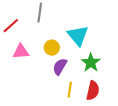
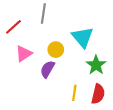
pink triangle: (21, 52) -> (24, 54), turned -30
purple semicircle: (60, 67) -> (47, 69), moved

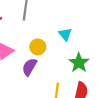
cyan triangle: (83, 37) -> (65, 34), size x0.6

